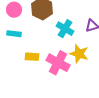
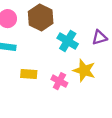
pink cross: (58, 63) -> (59, 81), size x0.6

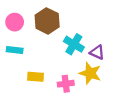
purple triangle: (99, 37) -> (97, 52), moved, turned 42
pink cross: (59, 81) -> (66, 84), turned -35

